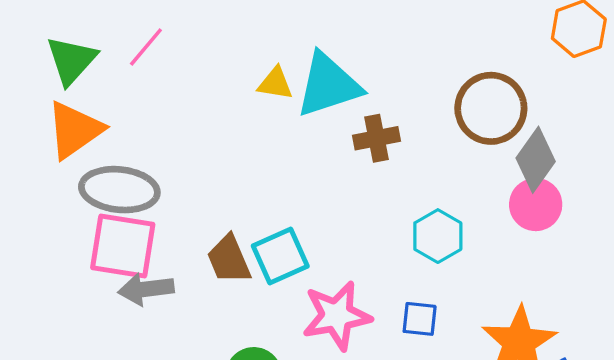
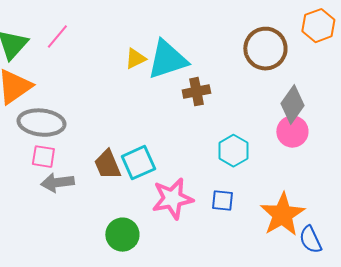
yellow triangle: (275, 83) -> (135, 59), turned -35
brown circle: (491, 108) -> (265, 49), moved
pink square: (123, 246) -> (43, 157), size x0.6

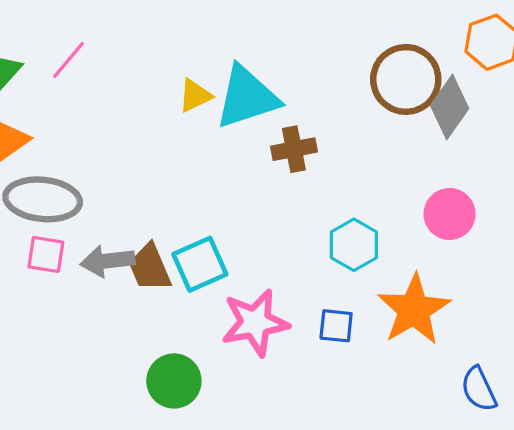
gray diamond: (292, 105) -> (450, 107), moved
gray arrow: (57, 183) -> (107, 261), moved
orange star: (282, 215) -> (414, 310), moved

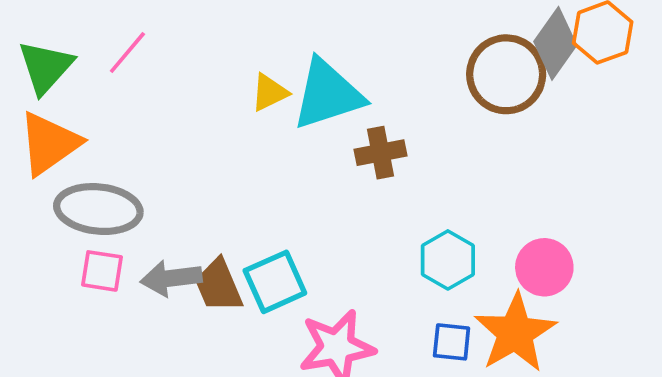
gray diamond: (450, 107) -> (555, 43), moved
pink circle: (450, 214) -> (544, 267), moved
blue square: (336, 326) -> (452, 342), moved

